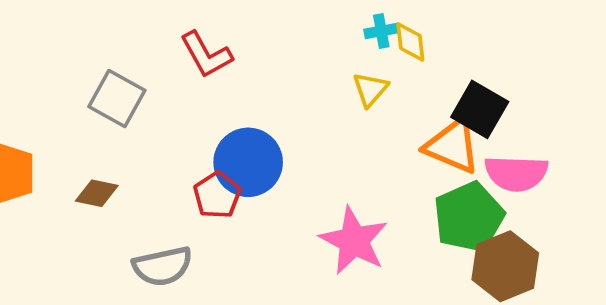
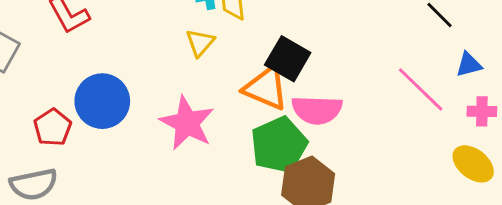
red pentagon: (217, 195) -> (53, 127), moved
pink star: (354, 241) -> (187, 123), moved

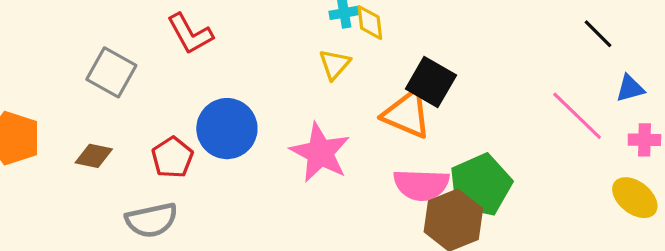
pink semicircle: (317, 110) -> (421, 185), moved
green pentagon: (279, 145) -> (481, 185), moved

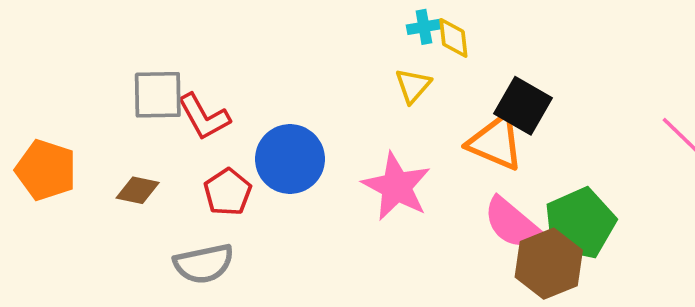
red L-shape: (190, 34) -> (204, 117), moved
gray square: (111, 72) -> (158, 95), turned -30
pink semicircle: (421, 185) -> (512, 223), turned 38

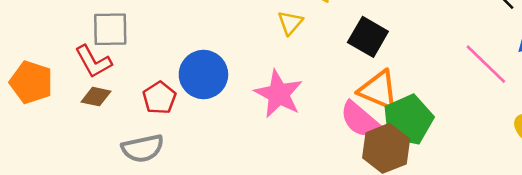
red L-shape: (204, 117) -> (93, 62), moved
orange triangle: (496, 143) -> (378, 90), moved

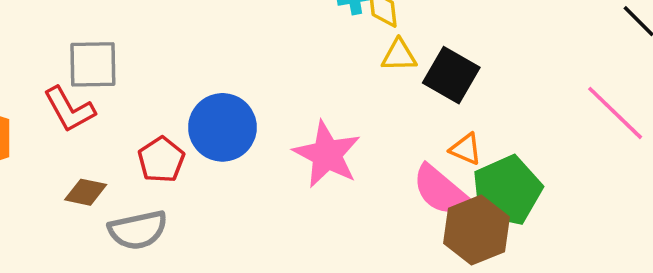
yellow triangle: (290, 23) -> (399, 55), moved, turned 48
orange triangle: (378, 90) -> (466, 149), size x0.6
brown diamond: (96, 97) -> (86, 192), moved

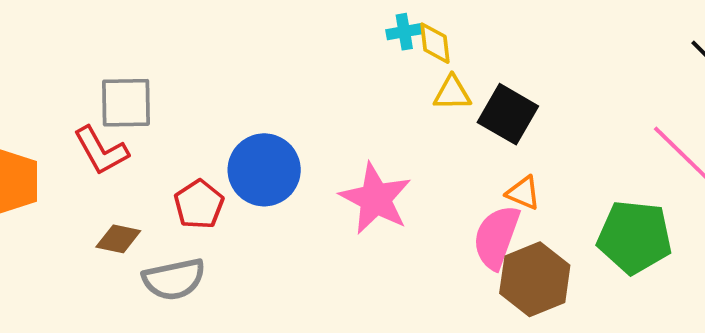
pink semicircle: (440, 190) -> (496, 237), turned 70
green pentagon: (507, 190) -> (635, 237), moved, turned 30

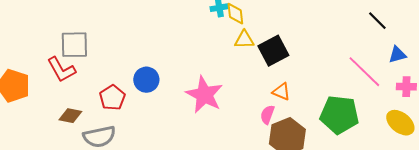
black square: (508, 114) -> (273, 51), turned 32
blue circle: (264, 170) -> (146, 80), size x0.7
pink semicircle: (496, 237) -> (267, 115), size x0.6

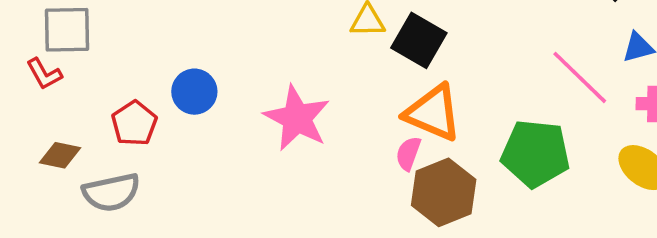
black square: (273, 51) -> (419, 40), turned -32
red L-shape: (61, 70) -> (44, 74), size x0.7
orange triangle: (281, 92) -> (433, 113), size x1.8

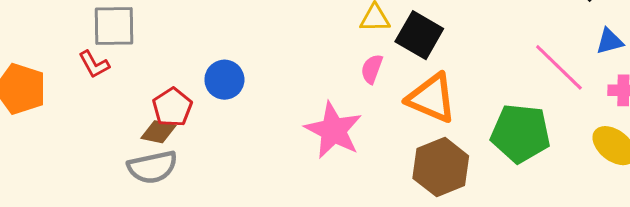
pink star: (297, 118) -> (333, 130), moved
pink semicircle: (408, 153) -> (372, 69), moved
brown diamond: (60, 155) -> (159, 132), moved

